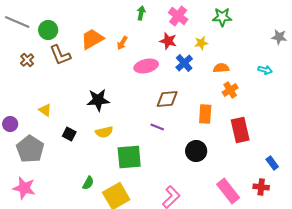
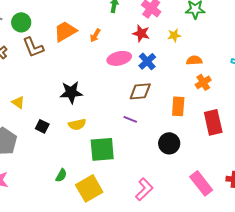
blue cross: (184, 63) -> (147, 61), moved

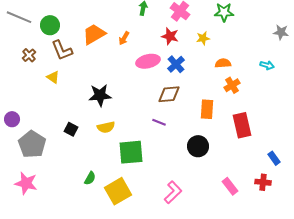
yellow triangle: (18, 102) -> (53, 77), moved
pink rectangle: (201, 183) -> (230, 186), size x0.7

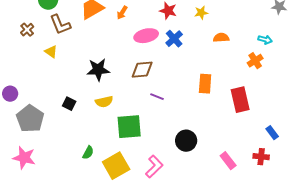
orange cross: (232, 85) -> (255, 61), moved
brown diamond: (169, 94) -> (142, 70), moved
black circle: (198, 146) -> (186, 141), moved
pink L-shape: (173, 192) -> (154, 167), moved

